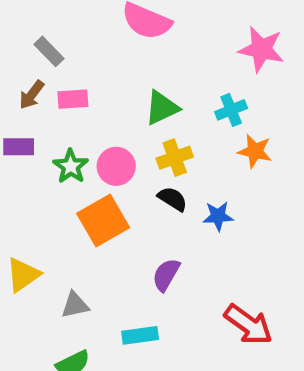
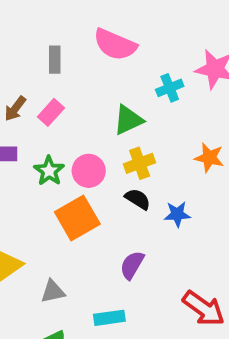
gray rectangle: (49, 51) -> (55, 60), moved, turned 44
pink rectangle: (73, 99) -> (51, 112), turned -44
cyan cross: (231, 110) -> (170, 88), moved

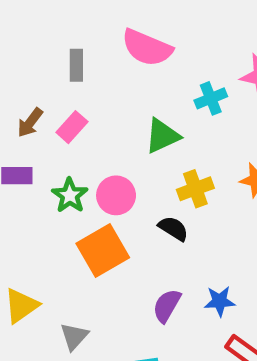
yellow cross: (140, 163) -> (195, 189), moved
blue star: (177, 214) -> (220, 301), moved
gray triangle: (53, 291) -> (74, 336), turned -36

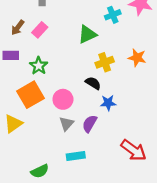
pink circle: (116, 195) -> (63, 99), moved
orange square: (103, 250) -> (31, 95), moved
blue star: (220, 301) -> (108, 103), moved
gray triangle: (74, 336) -> (66, 124), moved

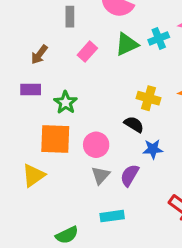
pink rectangle: (40, 30) -> (87, 52), moved
green triangle: (87, 34) -> (127, 44), moved
yellow cross: (105, 62) -> (149, 98), turned 36
orange square: (31, 95) -> (55, 139), turned 32

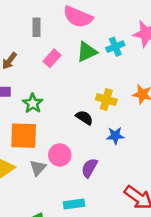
black semicircle: (134, 124) -> (84, 118), moved
pink circle: (96, 145) -> (60, 155), moved
blue star: (153, 149) -> (115, 136), moved
gray triangle: (100, 175) -> (38, 168), moved

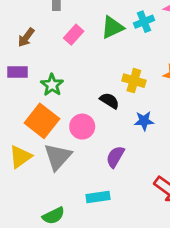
orange square: (24, 136) -> (42, 121), turned 36
pink circle: (60, 155) -> (82, 127), moved
gray triangle: (38, 168) -> (58, 157), size x1.5

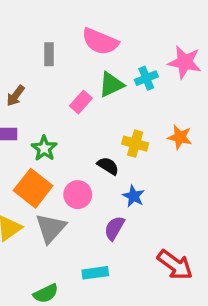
pink rectangle: (74, 35) -> (81, 102), moved
blue star: (144, 121) -> (134, 196), moved, turned 30

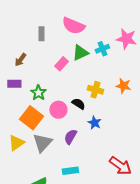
pink circle: (78, 195) -> (58, 110), moved
purple semicircle: (114, 228) -> (70, 137), moved

